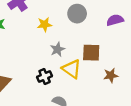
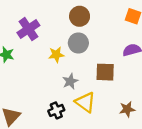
gray circle: (77, 14) -> (78, 43), moved
brown square: (91, 53) -> (105, 72), moved

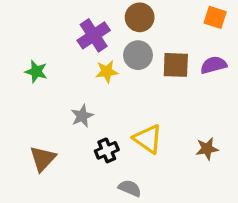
purple cross: (28, 29) -> (94, 35), moved
brown square: (105, 72) -> (176, 65), moved
gray star: (70, 81) -> (82, 116), moved

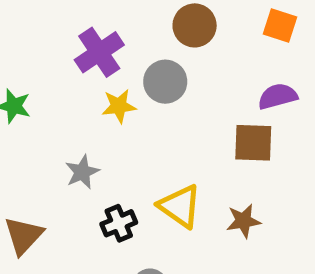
brown circle: (140, 17) -> (195, 25), moved
brown square: (176, 65) -> (253, 143), moved
brown star: (207, 149) -> (243, 221), moved

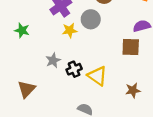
brown star: (243, 221) -> (133, 90), moved
black cross: (119, 223) -> (74, 69), moved

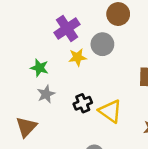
green star: (22, 30) -> (39, 68), moved
gray star: (53, 60) -> (46, 94), moved

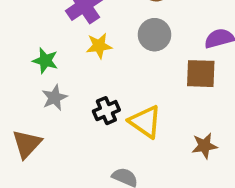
gray circle: (102, 44) -> (154, 35), moved

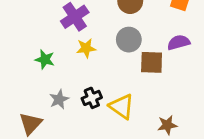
brown square: (201, 74) -> (152, 62), moved
gray star: (55, 98) -> (59, 99), moved

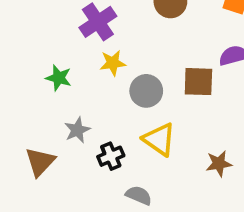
gray circle: (129, 40) -> (146, 91), moved
black cross: (92, 98) -> (111, 156), moved

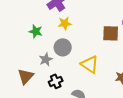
gray circle: (146, 91) -> (63, 47), moved
black cross: (111, 156) -> (56, 81), moved

